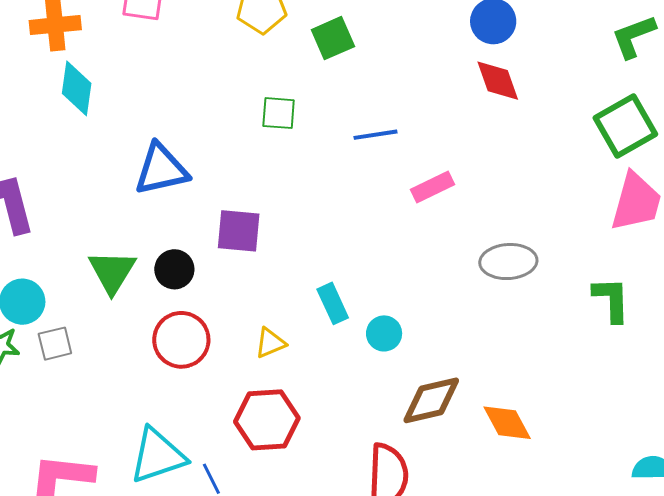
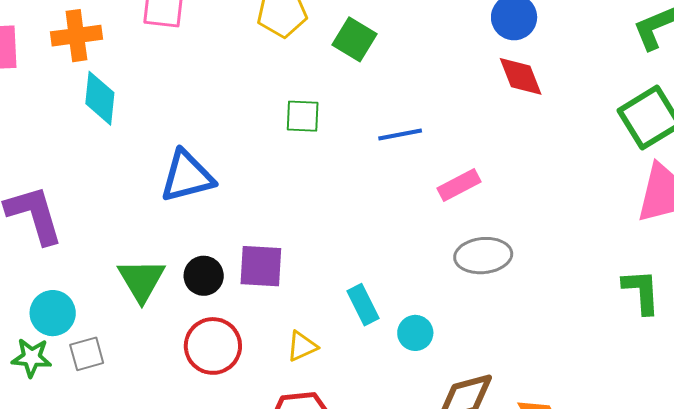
green square: (333, 38) -> (354, 39), turned -33
purple square: (239, 231) -> (261, 266), moved
gray ellipse: (508, 262) -> (483, 256), moved

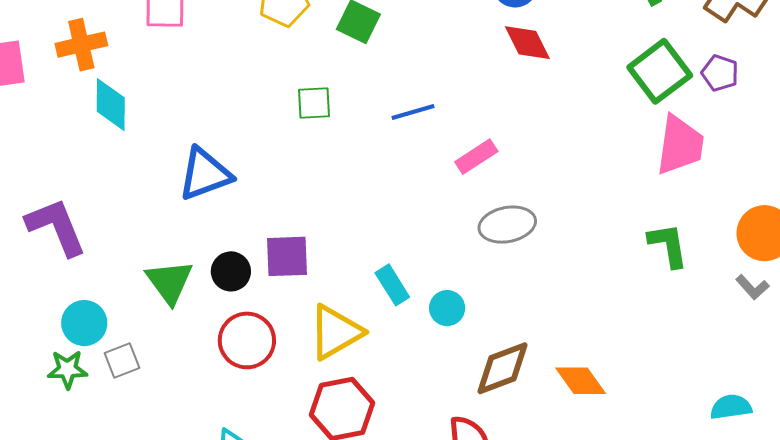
yellow triangle: (302, 346) -> (336, 332), size x1.8

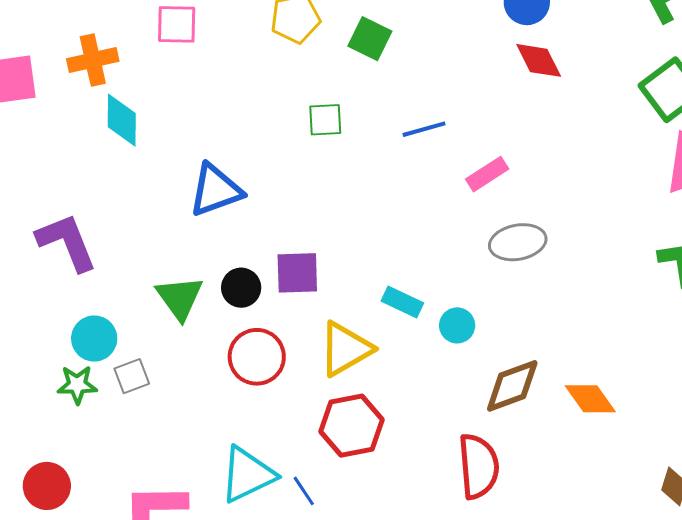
cyan rectangle: (392, 285) -> (402, 302), turned -33

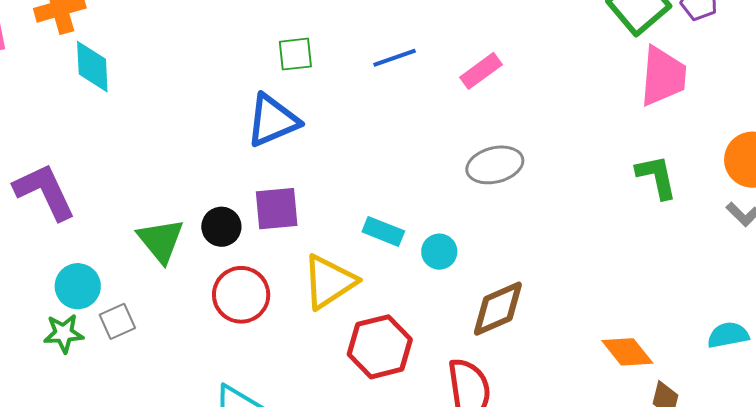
pink rectangle: (487, 174) -> (481, 71), moved
blue triangle: (216, 190) -> (273, 120), moved
orange diamond: (590, 399) -> (627, 352), moved
red hexagon: (352, 426) -> (380, 347), moved

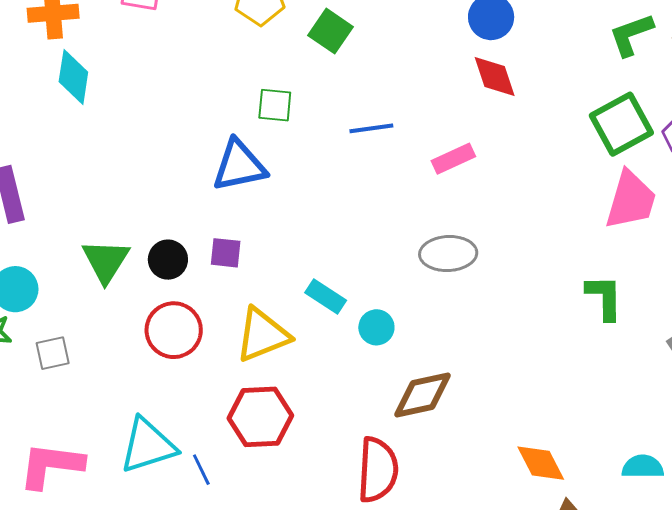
purple square: (277, 209) -> (226, 253), size x0.7
gray square: (117, 321) -> (53, 353), moved
red hexagon: (380, 347) -> (260, 417), moved

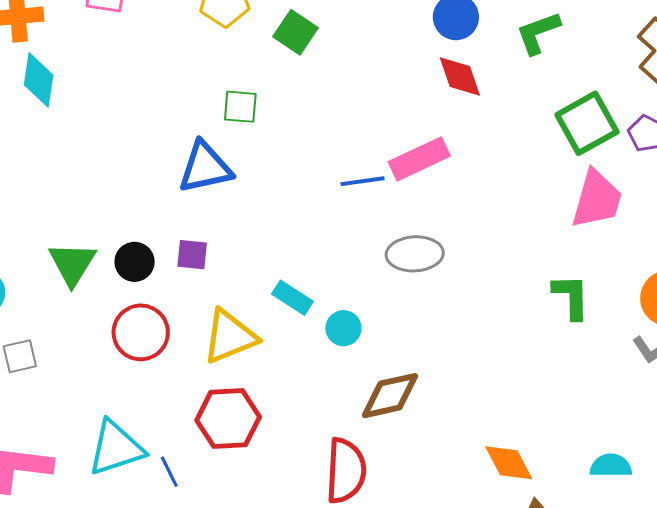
green L-shape: (631, 35) -> (538, 33), moved
blue line: (371, 128) -> (363, 181), moved
pink rectangle: (453, 159) -> (419, 159), size x1.4

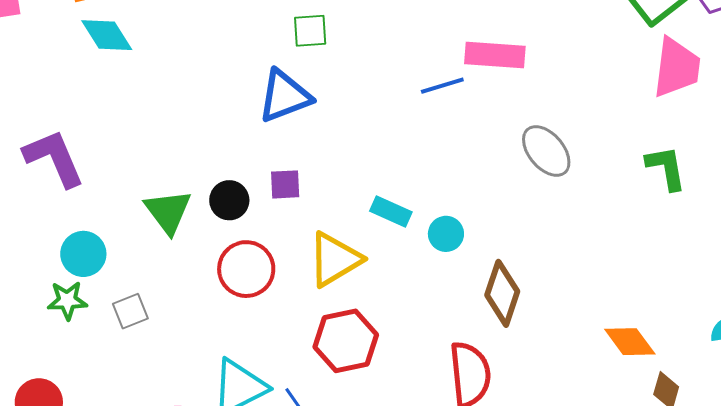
cyan diamond: (39, 80) -> (107, 35), turned -32
pink rectangle: (419, 159) -> (495, 55), turned 38
gray ellipse: (415, 254) -> (546, 151), moved, turned 62
brown diamond: (390, 396) -> (502, 293), turned -50

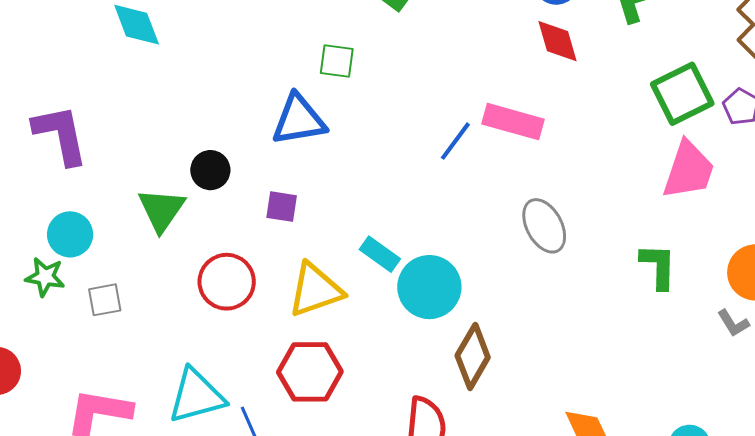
blue line: (442, 86) -> (455, 141), turned -48
black circle: (229, 200) -> (210, 170), moved
cyan circle: (446, 234) -> (429, 287), size x1.8

